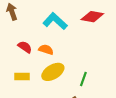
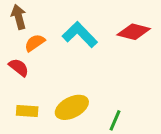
red semicircle: (25, 47) -> (19, 67), moved
orange semicircle: (46, 50) -> (35, 43), moved, turned -56

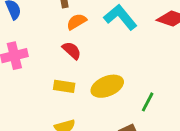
red semicircle: (19, 67) -> (72, 50), moved

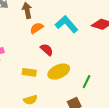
red semicircle: (72, 50) -> (47, 50), moved

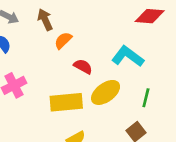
cyan L-shape: (67, 24) -> (128, 56), moved
yellow rectangle: (29, 72) -> (66, 102), size x1.6

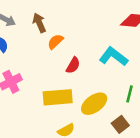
red semicircle: (83, 67) -> (73, 65), turned 91
yellow ellipse: (106, 92) -> (94, 104), moved

